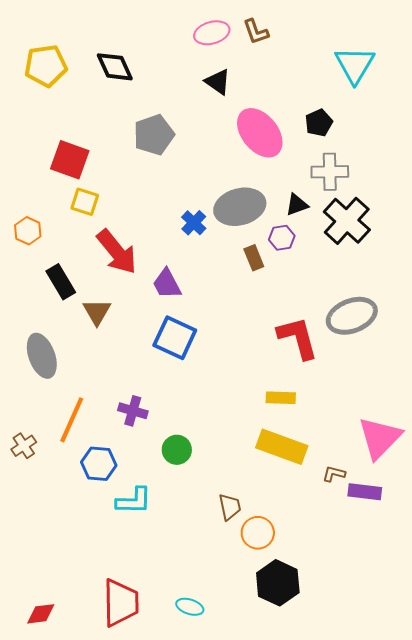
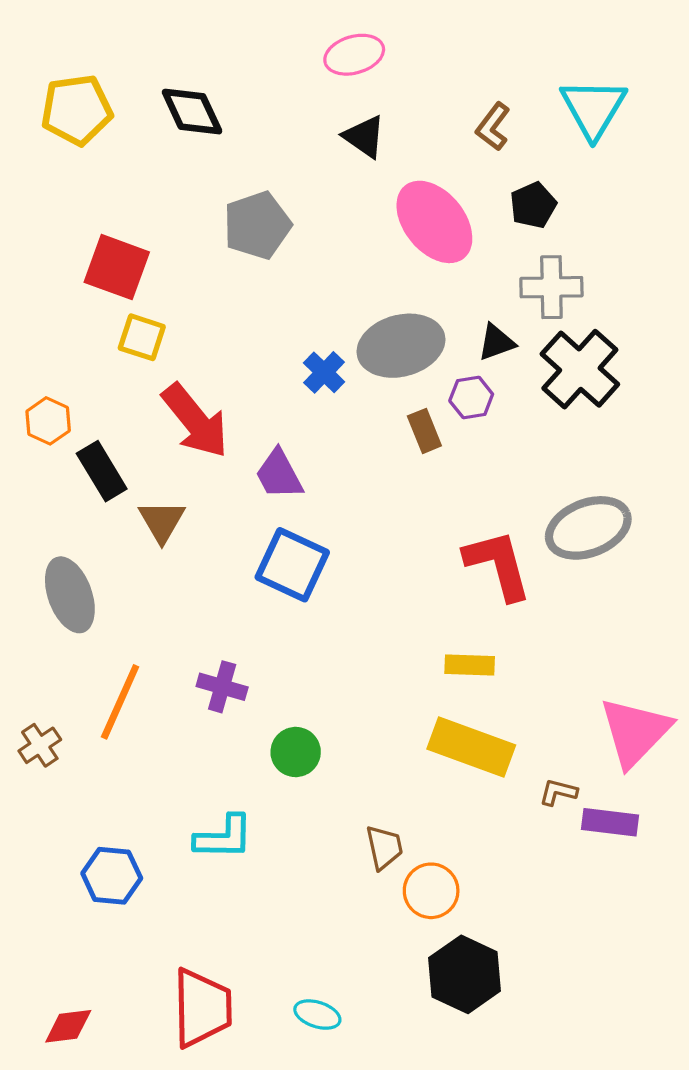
brown L-shape: (256, 32) -> (493, 127), moved, turned 56
orange hexagon: (28, 231) -> (48, 421), moved
blue hexagon: (99, 464) -> (112, 876), moved

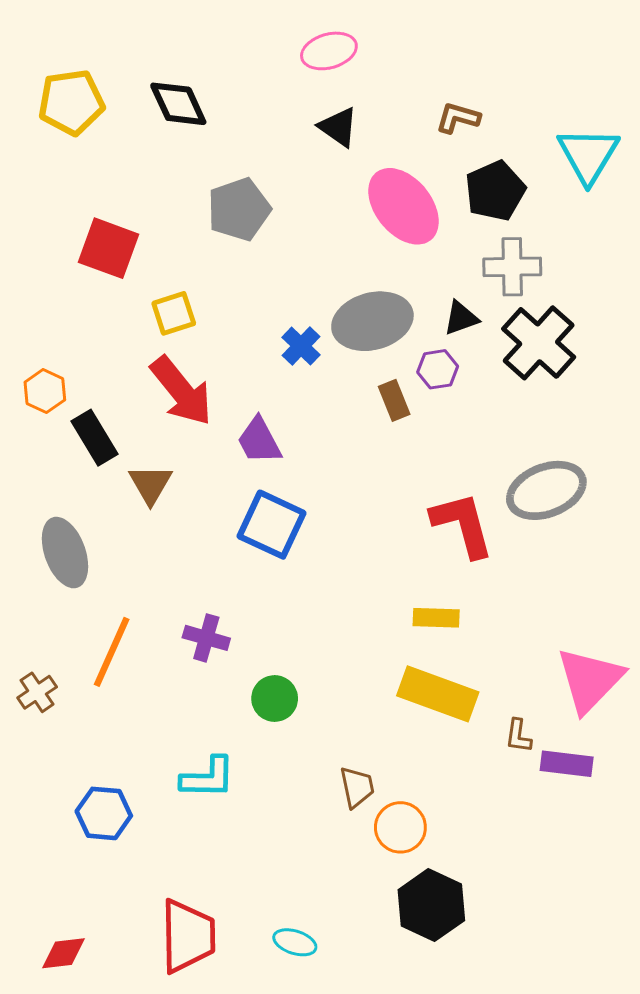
cyan triangle: (593, 108) -> (588, 155), moved
brown L-shape: (493, 127) -> (458, 118), turned 69
black pentagon: (533, 205) -> (495, 191), size x1.4
yellow square: (142, 337) -> (174, 313), moved, turned -36
brown L-shape: (558, 792) -> (518, 736), turned -96

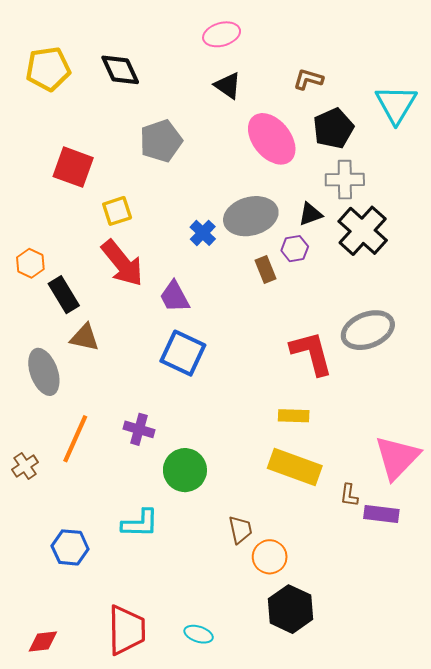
brown triangle: (150, 484) -> (85, 337), moved, turned -48
green circle: (275, 699) -> (185, 470), size x1.4

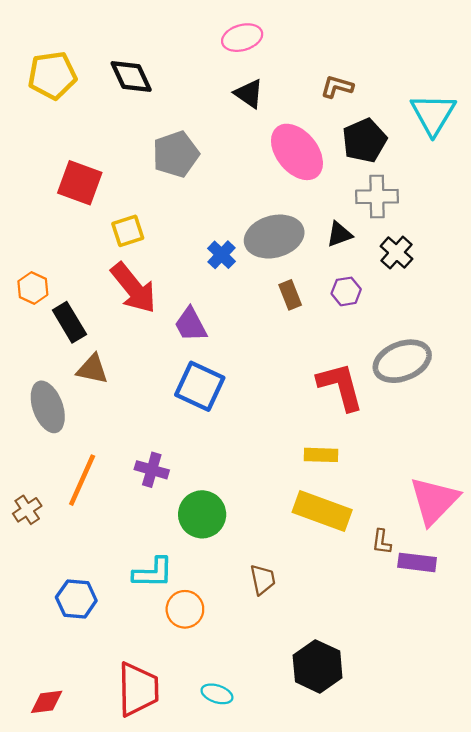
black cross: (363, 231) -> (396, 253), size x0.6
purple hexagon: (295, 249) -> (346, 291), moved
orange circle: (270, 557) -> (185, 609), moved

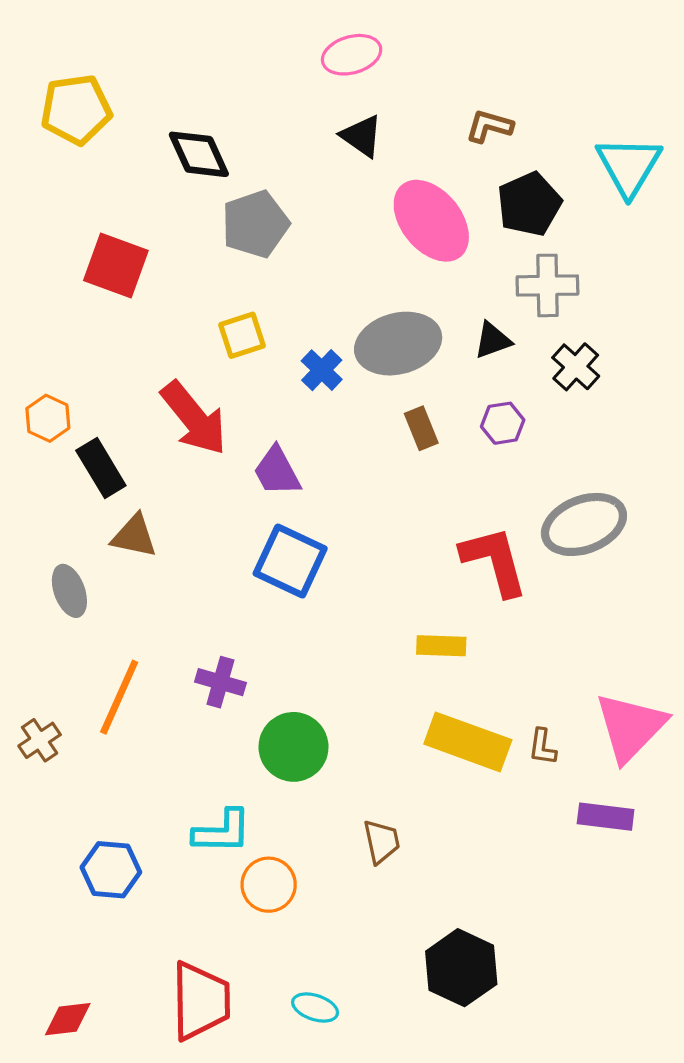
black diamond: (131, 76) -> (199, 154), moved
yellow square: (128, 231) -> (242, 335), moved
gray ellipse: (48, 407) -> (69, 591), size x0.7
yellow rectangle: (321, 455) -> (441, 646), moved
brown L-shape: (382, 542) -> (542, 747), moved

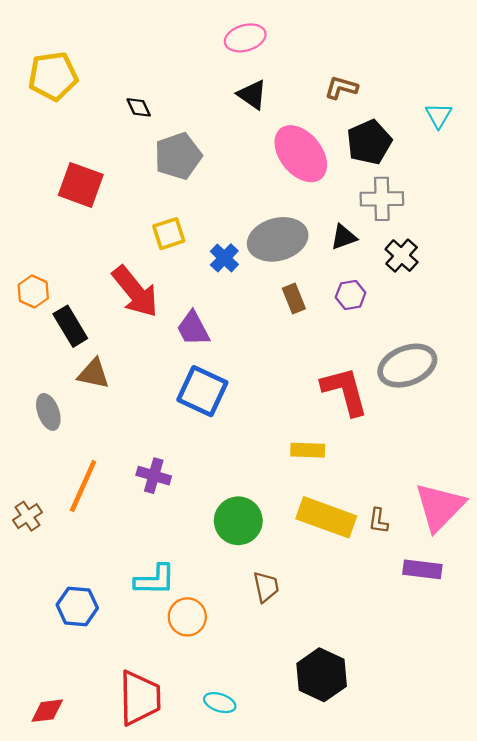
black diamond: (199, 154) -> (139, 107), size x0.6
cyan triangle: (629, 166) -> (439, 115), size x0.6
green circle: (293, 747) -> (238, 521), moved

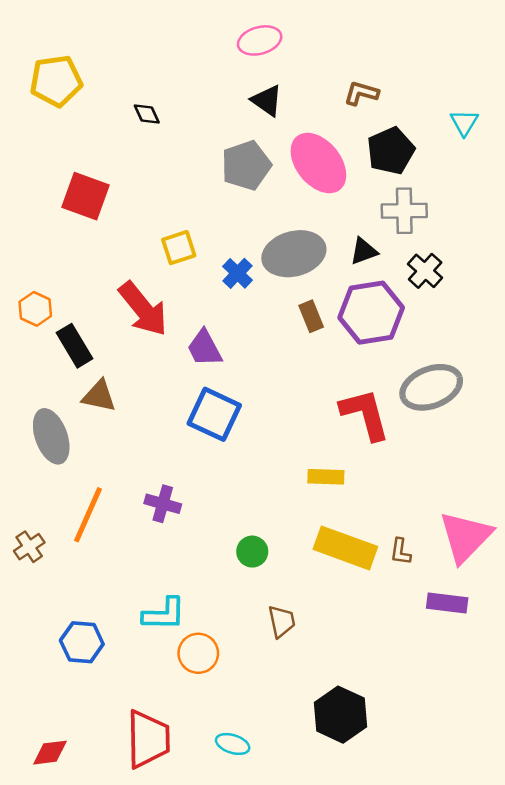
gray pentagon: (178, 156) -> (246, 165), moved
purple hexagon: (351, 295) -> (371, 313), size x2.0
gray ellipse: (48, 412) -> (51, 436), size x1.4
green circle: (238, 521) -> (252, 552), size x0.6

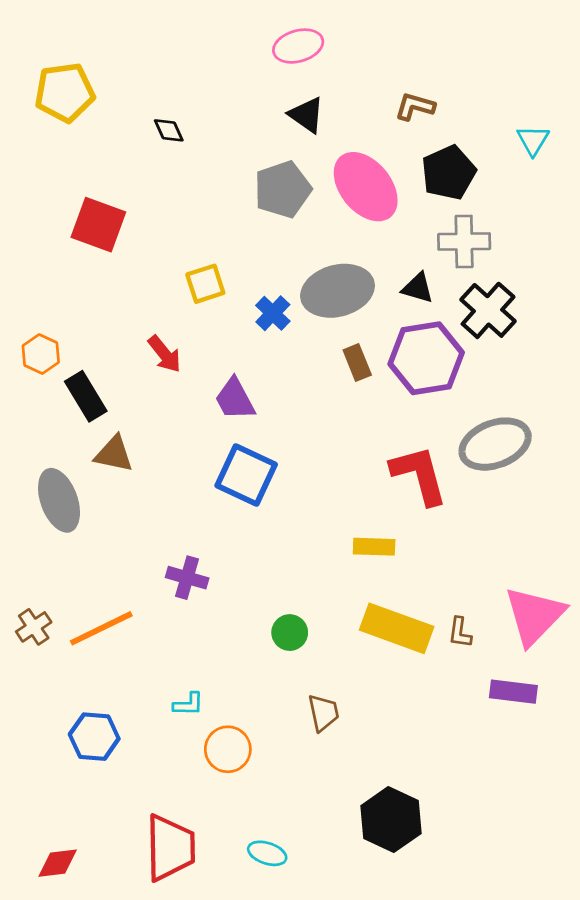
black triangle: (364, 251) -> (418, 288), turned 36
black cross: (425, 271) -> (488, 310), size x1.4
red arrow: (143, 309) -> (165, 354), size x0.6
orange line: (88, 515) -> (101, 628), moved, turned 40
cyan L-shape: (164, 614) -> (188, 704), size x0.6

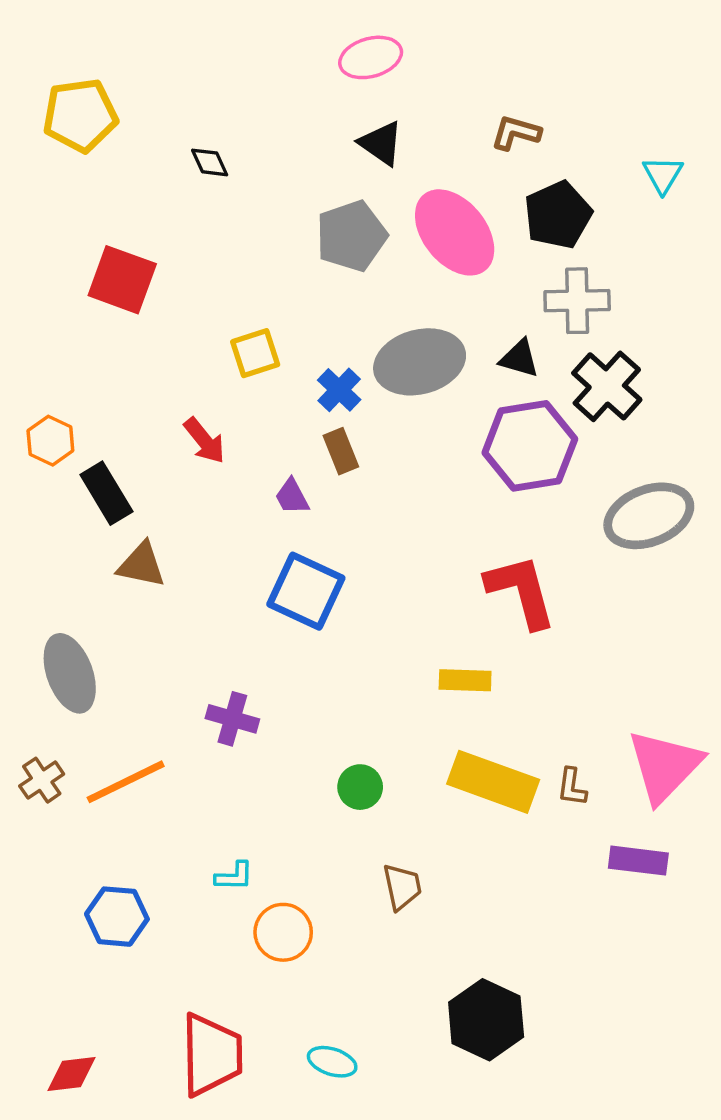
brown rectangle: (357, 362) -> (341, 451), moved
purple trapezoid: (235, 399) -> (292, 497), size x0.7
gray ellipse: (495, 444) -> (649, 516), moved
gray ellipse: (59, 500) -> (70, 673), moved

